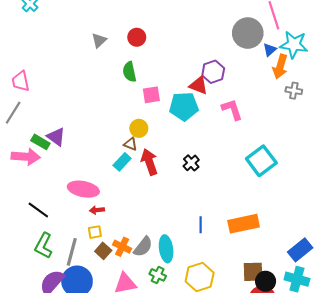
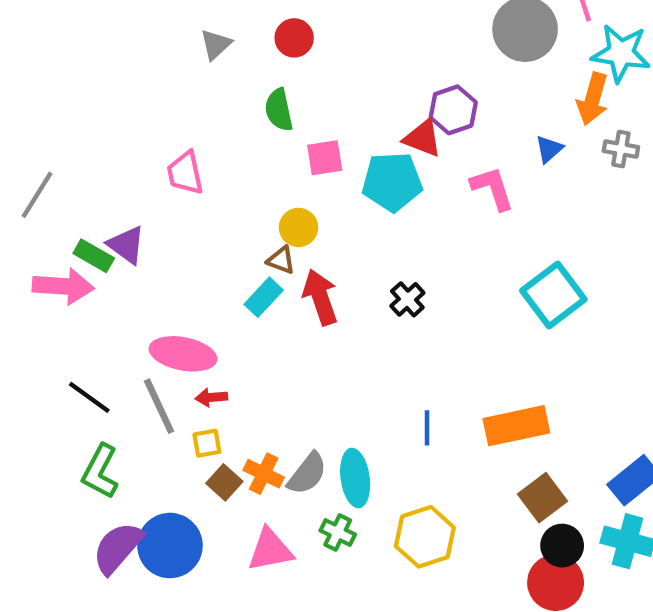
blue triangle: (270, 50) -> (549, 149), moved
pink trapezoid: (20, 81) -> (185, 173), moved
gray line: (72, 252) -> (159, 406), moved, turned -40
brown square: (253, 272) -> (542, 498), moved, turned -35

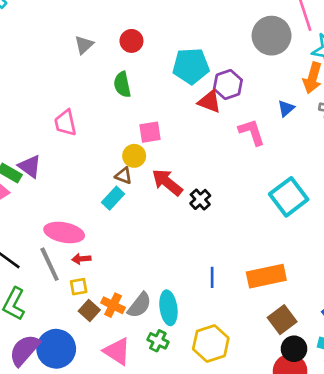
pink square: (325, 158) -> (150, 132), moved
cyan pentagon: (392, 182) -> (191, 66), moved
red arrow: (320, 297) -> (167, 182), moved, turned -32
pink triangle: (270, 550) -> (117, 351), turned 44

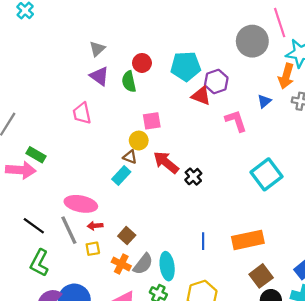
red circle: (131, 41) -> (142, 63), moved
purple triangle: (30, 166) -> (99, 76), moved
brown square: (89, 310) -> (127, 236), moved

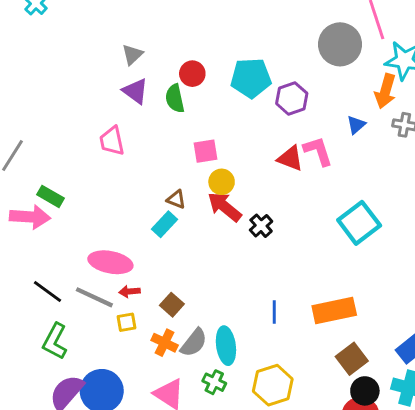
red triangle: (201, 96) -> (290, 158), moved
yellow circle: (139, 141) -> (222, 182), moved
gray line: (69, 230) -> (94, 297), turned -40

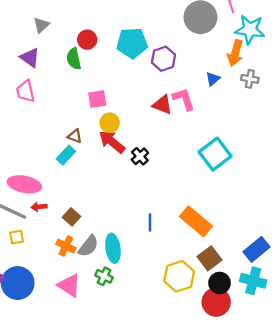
purple triangle: (135, 91) -> (30, 58), moved
orange rectangle: (334, 311) -> (196, 221), turned 52
yellow square: (127, 322) -> (17, 237), moved
yellow hexagon: (273, 385) -> (179, 276), moved

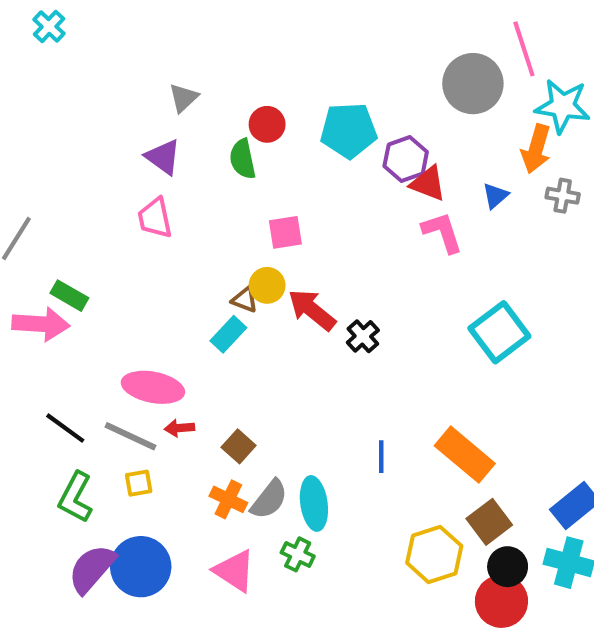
red triangle: (162, 105) -> (428, 183), moved
yellow circle: (110, 123) -> (267, 285), moved

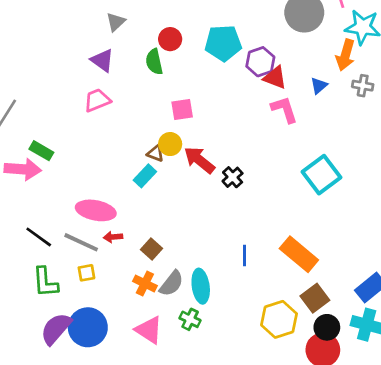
pink trapezoid: (155, 218) -> (97, 100), turned 80
green L-shape: (75, 497) -> (45, 282), turned -32

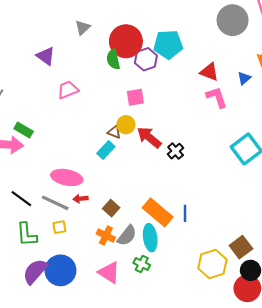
red circle: (170, 39) -> (126, 41), size x1.8
purple triangle: (102, 60) -> (46, 56), moved
purple hexagon: (260, 62) -> (146, 59), moved
orange rectangle: (299, 254) -> (158, 212), moved

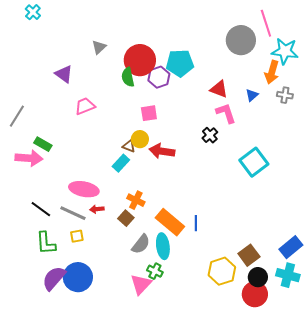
red arrow: (149, 137) -> (162, 151), turned -30
black cross: (176, 151) -> (210, 135), moved
orange cross: (106, 236) -> (136, 200), moved
pink triangle: (109, 272) -> (141, 284), moved, turned 40

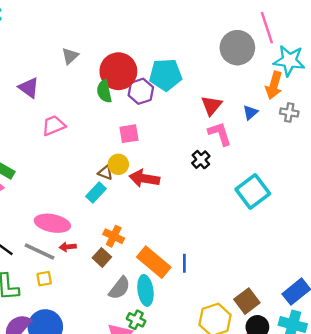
red triangle: (219, 89) -> (211, 105), turned 48

